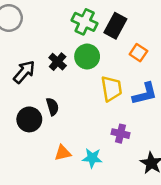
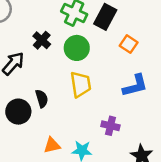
black cross: (58, 62) -> (42, 40), moved
yellow trapezoid: (111, 89) -> (81, 84), moved

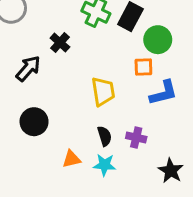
orange square: (129, 44) -> (143, 67), moved, turned -36
green circle: (77, 48) -> (158, 40), moved
black semicircle: (42, 99) -> (105, 136), moved

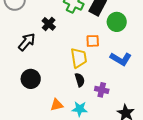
orange square: (143, 67) -> (93, 41), moved
blue L-shape: (164, 93) -> (121, 59), turned 45
black semicircle: (105, 136) -> (80, 80), moved

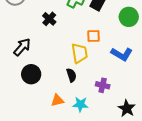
green circle: (117, 22) -> (129, 17), moved
black arrow: (27, 42) -> (22, 47), moved
black semicircle: (80, 80) -> (71, 75), moved

